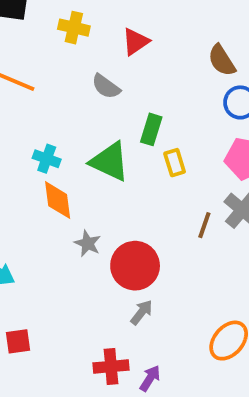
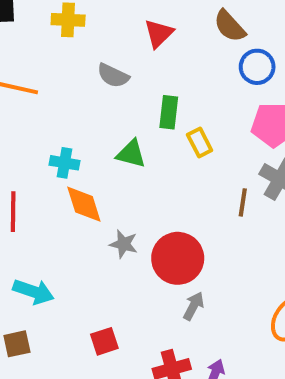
red triangle: (136, 42) -> (159, 33), moved
green triangle: (110, 161) -> (131, 154), size x0.7
red square: (18, 341) -> (104, 341), moved

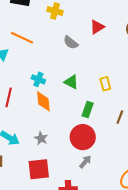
green rectangle: (169, 112) -> (88, 110), moved
gray star: (124, 244) -> (41, 138), moved
red square: (104, 341) -> (39, 169), size x1.6

